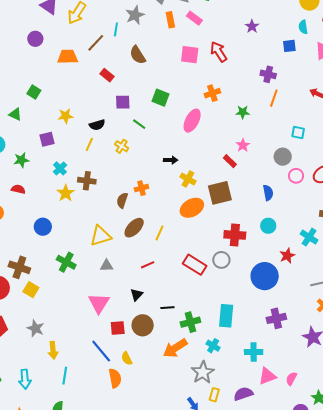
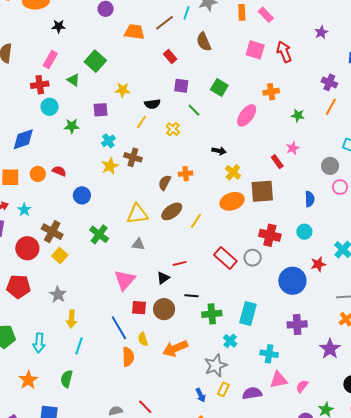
green square: (34, 92) -> (95, 61), size x1.5
red semicircle: (18, 189) -> (59, 171), moved
red line: (148, 265) -> (180, 263), moved
orange arrow: (175, 348) -> (175, 348), moved

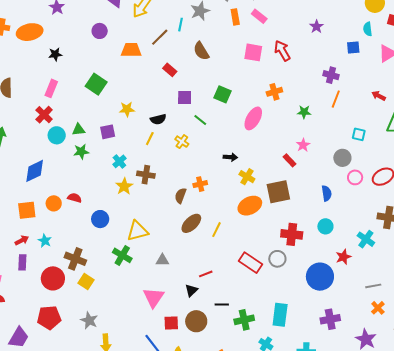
green triangle: (73, 80) -> (78, 130), moved, turned -32
red cross: (40, 85) -> (44, 115), turned -30
yellow triangle: (137, 214) -> (138, 231), moved

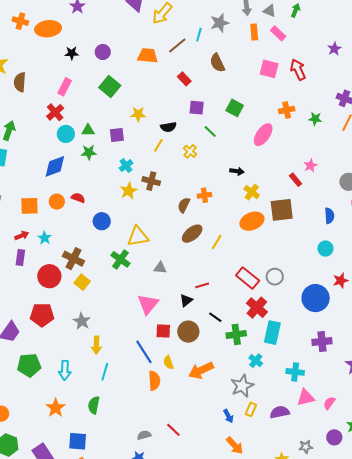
purple circle: (100, 31) -> (103, 52), moved
green star: (304, 112) -> (315, 119), moved
blue diamond: (35, 171) -> (55, 166), moved
red cross: (292, 234) -> (257, 308), moved, turned 30
black line: (222, 304) -> (215, 317), turned 32

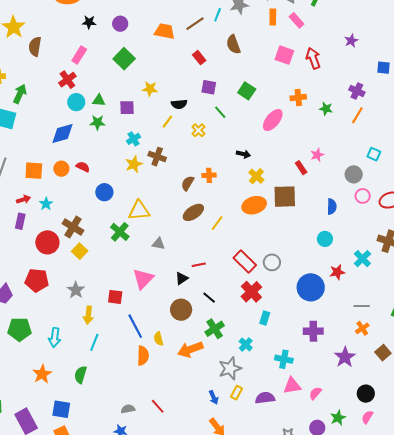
red square: (163, 331) -> (115, 297), moved
cyan rectangle: (272, 333) -> (265, 318), size x0.6
green cross: (236, 334) -> (215, 329), moved, turned -30

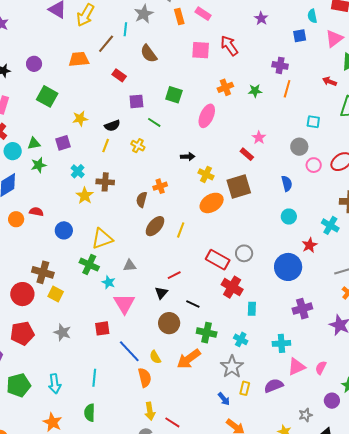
cyan star: (46, 204) -> (109, 282), moved
yellow arrow: (88, 315) -> (150, 411), moved
green cross: (215, 329) -> (207, 333), turned -30

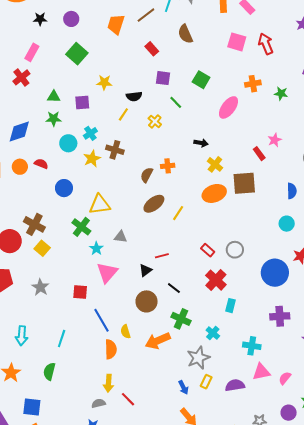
orange trapezoid: (79, 59) -> (116, 24), turned -80
cyan circle: (13, 151) -> (68, 143), moved
red rectangle: (218, 260) -> (208, 250), size x0.6

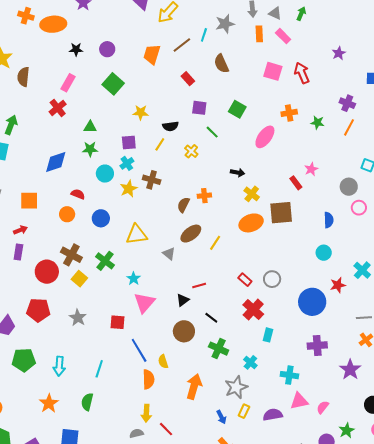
purple square: (82, 102) -> (129, 143), moved
orange circle: (20, 167) -> (67, 214), moved
green cross: (81, 227) -> (105, 261), moved
gray triangle: (121, 237) -> (169, 254), moved, turned 32
orange arrow: (158, 341) -> (194, 386), moved, turned 130

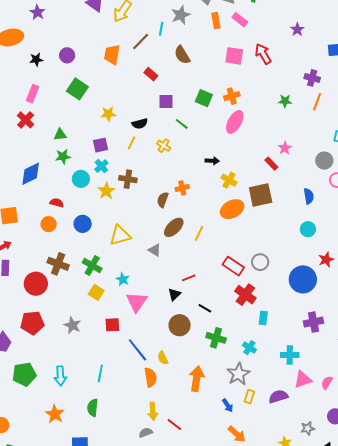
orange cross: (289, 113) -> (232, 96), moved
yellow square: (79, 279) -> (96, 292), moved
red rectangle: (245, 280) -> (233, 266), size x1.5

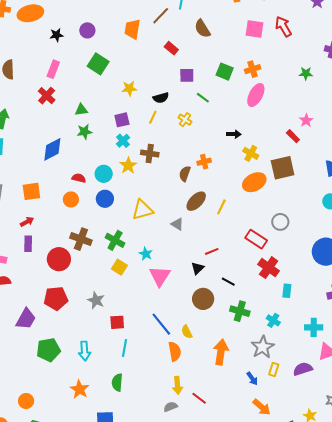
cyan circle: (81, 179) -> (104, 174), moved
gray circle: (260, 262) -> (280, 222), moved
red square: (112, 325) -> (117, 322), moved

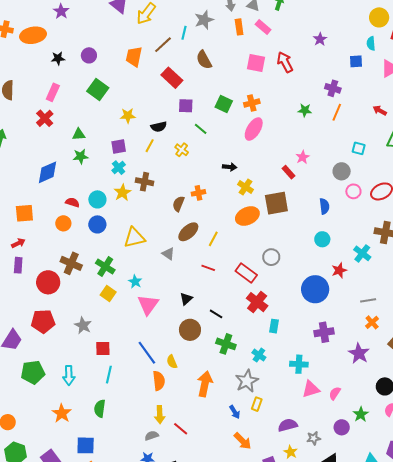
red rectangle: (171, 48) -> (172, 78), size x1.5
red line: (212, 251) -> (208, 268), moved, turned 40
purple semicircle: (303, 369) -> (288, 425), moved

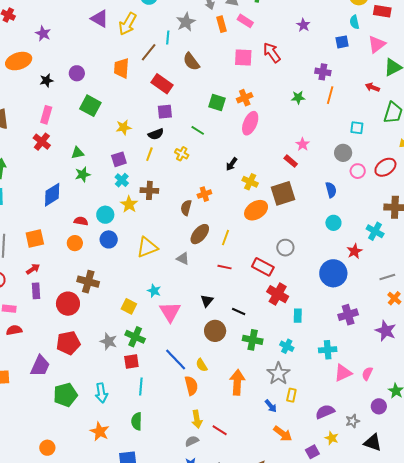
purple square: (186, 106) -> (165, 112), moved
black arrow: (230, 167) -> (232, 164), turned 128
green cross: (105, 267) -> (135, 337), moved

